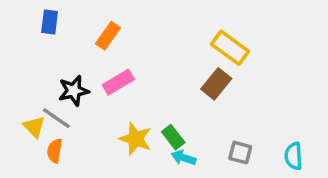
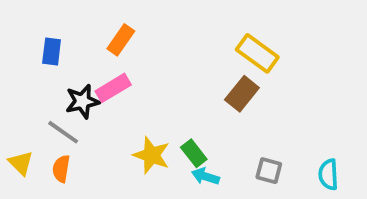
blue rectangle: (50, 22) -> (52, 51), moved
pink rectangle: (118, 82) -> (113, 88), moved
yellow triangle: (34, 127) -> (21, 163), moved

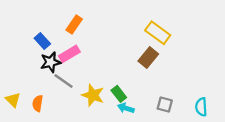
blue rectangle: (52, 51) -> (42, 41), moved, turned -49
gray line: (63, 132) -> (64, 81), moved

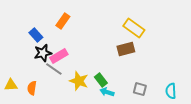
pink rectangle: (69, 54) -> (59, 56), moved
brown rectangle: (148, 57) -> (126, 49), turned 36
yellow triangle: (13, 100) -> (11, 85), turned -48

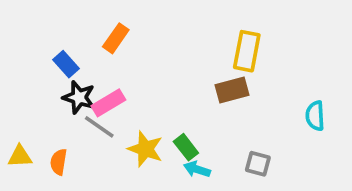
yellow rectangle: (134, 28) -> (247, 51), turned 65
black star: (43, 53) -> (79, 97), turned 30
cyan semicircle: (171, 91) -> (315, 116), moved

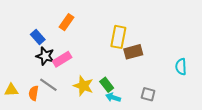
yellow rectangle: (247, 51) -> (118, 37), moved
gray line: (99, 127) -> (48, 85), moved

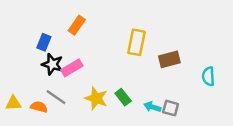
blue rectangle: (38, 37) -> (44, 42), turned 64
brown rectangle: (133, 52) -> (169, 59), moved
orange semicircle: (34, 93) -> (39, 107), turned 96
cyan arrow: (113, 97) -> (152, 107), moved

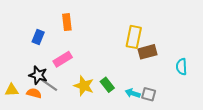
orange rectangle: (77, 25) -> (67, 22), turned -42
yellow rectangle: (136, 42) -> (134, 37), moved
black star: (52, 64) -> (38, 75), moved

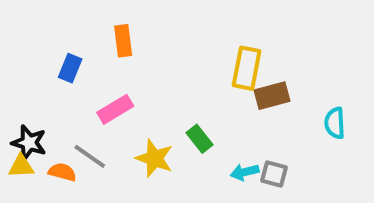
black star: (38, 75) -> (29, 143), moved
green rectangle: (107, 85) -> (200, 139), moved
cyan arrow: (133, 93) -> (245, 172), turned -32

